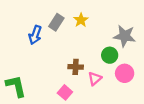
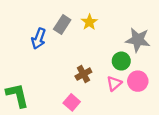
brown cross: (76, 67) -> (83, 74), turned -32
pink triangle: (95, 79) -> (114, 83), moved

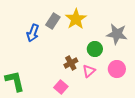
yellow star: (89, 22) -> (76, 19), size x1.5
green circle: (121, 61) -> (95, 49), moved
pink triangle: (114, 83) -> (89, 71), moved

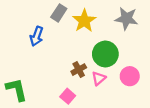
gray rectangle: (53, 21) -> (59, 13), moved
gray star: (117, 34) -> (126, 19), moved
green circle: (95, 49) -> (105, 54), size x1.5

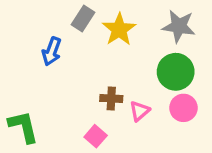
green circle: (105, 54) -> (176, 72), moved
brown cross: (79, 70) -> (111, 98), turned 32

